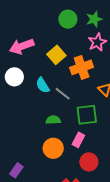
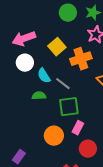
white circle: (14, 77) -> (25, 63), moved
green square: (87, 115) -> (69, 107), moved
green semicircle: (53, 120) -> (39, 96), moved

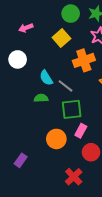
pink arrow: (24, 39) -> (26, 28), moved, size x0.6
yellow square: (57, 47) -> (61, 38), moved
white circle: (25, 63) -> (18, 59), moved

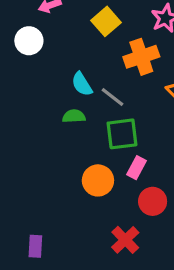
white circle: (18, 59) -> (29, 41), moved
purple rectangle: (21, 160) -> (35, 246), moved, turned -32

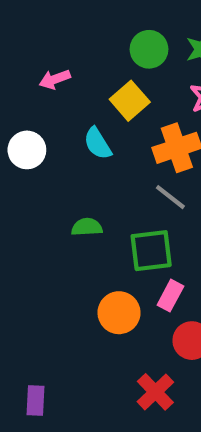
white circle: (29, 41) -> (27, 150), moved
cyan semicircle: (82, 84) -> (98, 144), moved
gray line: (112, 97) -> (170, 197), moved

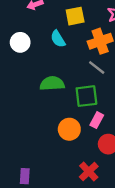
yellow square: (130, 101) -> (75, 16), turned 30
green semicircle: (87, 227) -> (52, 83), size x1.5

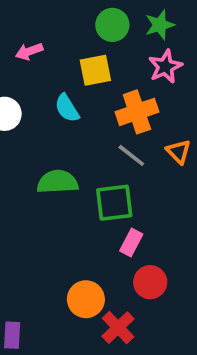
orange circle: (69, 129) -> (86, 299), moved

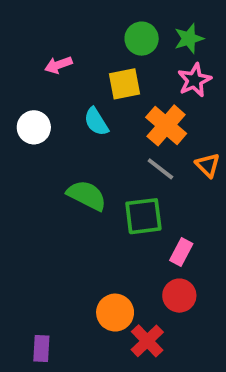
orange cross: (137, 112) -> (166, 125), turned -30
green semicircle: (58, 182) -> (87, 195), turned 30
pink rectangle: (131, 242) -> (181, 252), moved

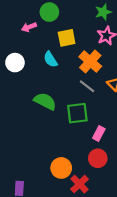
green circle: (142, 39) -> (49, 12), moved

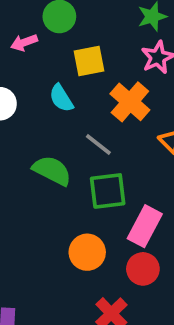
gray line: (87, 86) -> (98, 145), moved
pink rectangle: (99, 134) -> (145, 226), size x1.5
orange circle: (61, 168) -> (87, 252), moved

